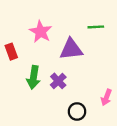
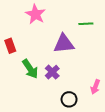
pink star: (41, 32) -> (35, 14), moved
green arrow: (34, 77) -> (30, 69), turned -42

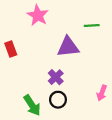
green arrow: (30, 69) -> (32, 105), moved
black circle: (69, 99) -> (58, 100), moved

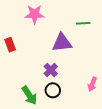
pink star: (38, 15) -> (35, 14), turned -30

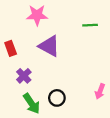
purple triangle: (62, 43) -> (49, 46), moved, turned 35
purple cross: (51, 70) -> (24, 76), moved

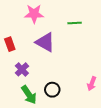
green line: (90, 25) -> (75, 23), moved

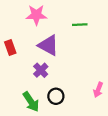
purple cross: (22, 69) -> (41, 70), moved

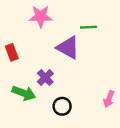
purple triangle: (48, 45) -> (68, 48), moved
green arrow: (31, 102) -> (24, 93), moved, turned -36

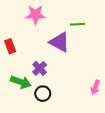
black circle: (62, 106) -> (43, 94), moved

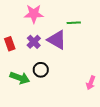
purple cross: (40, 68) -> (34, 42), moved
black circle: (43, 94) -> (41, 70), moved

